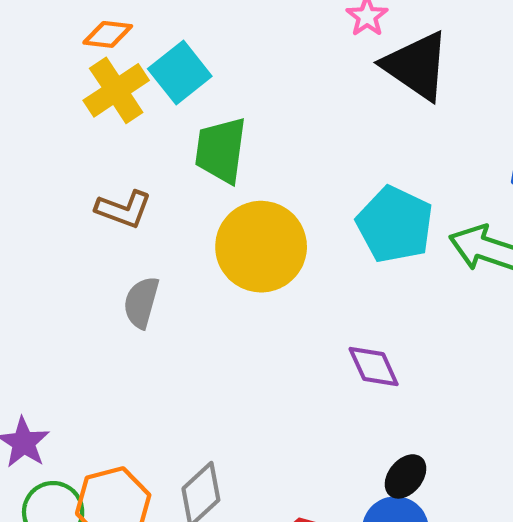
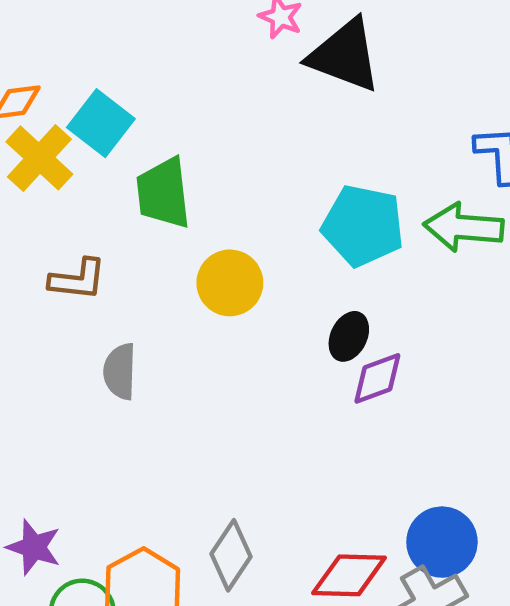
yellow circle: (261, 247) -> (230, 283), size x0.7
purple diamond: (374, 367) -> (377, 378), turned -72
black ellipse: (406, 476) -> (349, 336), moved

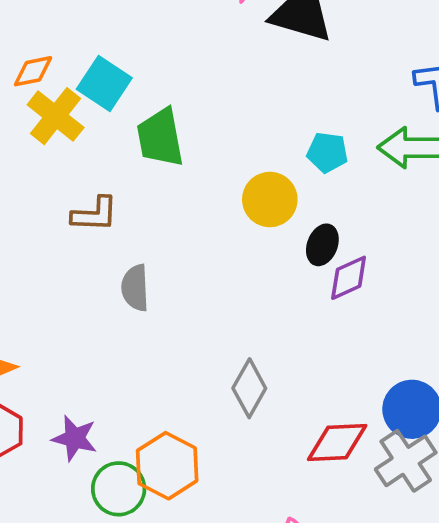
cyan pentagon: (363, 226) -> (327, 152), size x0.6
yellow circle: (230, 283) -> (270, 200), moved
gray diamond: (231, 555) -> (249, 388), moved

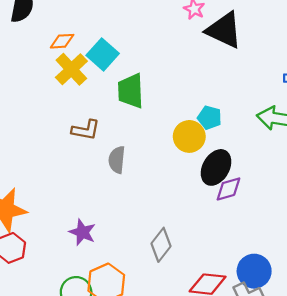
cyan pentagon: (327, 152) -> (210, 118), moved
black ellipse: (322, 245) -> (216, 167), size x1.5
gray semicircle: (135, 288) -> (117, 160), moved
purple star: (75, 438) -> (82, 232), moved

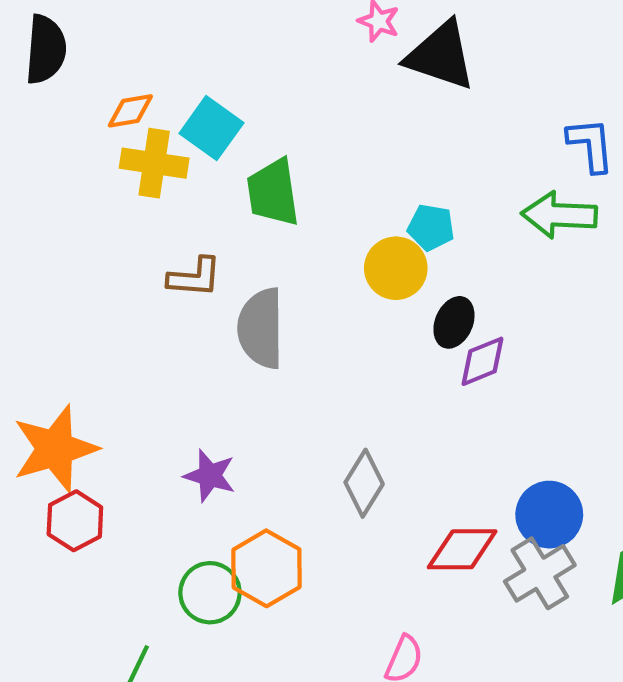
yellow cross: (71, 69) -> (154, 163), turned -32
gray semicircle: (117, 160) -> (261, 328), size x1.5
black ellipse: (216, 167) -> (454, 322), size x0.7

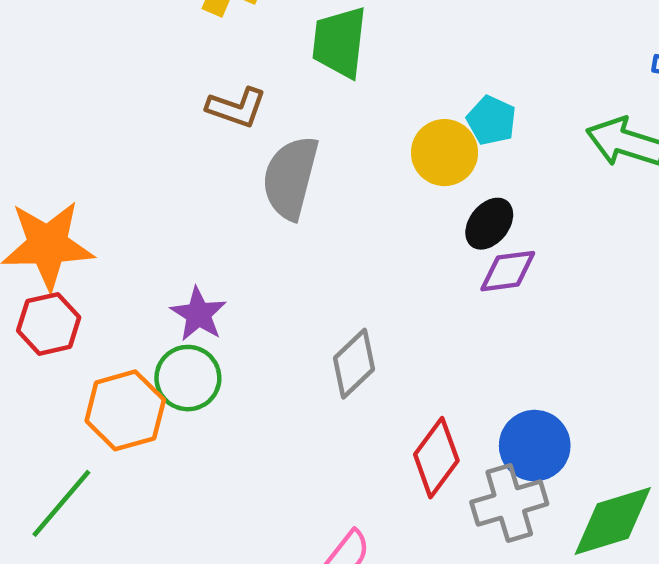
red diamond: (462, 549) -> (436, 458), turned -68
orange hexagon: (266, 568) -> (125, 410), moved
green circle: (210, 593) -> (188, 378), moved

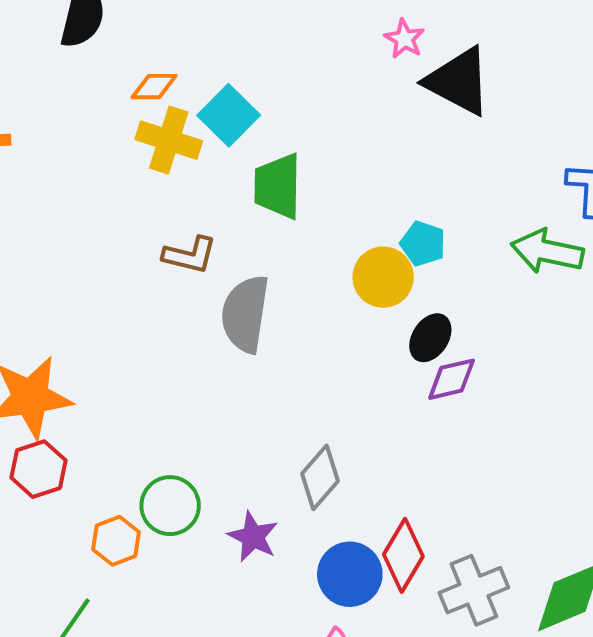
purple star: (198, 314) -> (253, 537), moved
orange hexagon: (125, 410) -> (116, 541), size x0.7
blue circle: (535, 446) -> (350, 574), moved

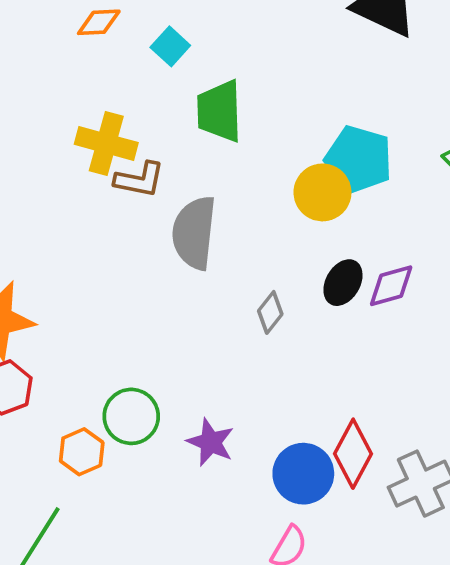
cyan square: (229, 115) -> (170, 46), size x0.7
yellow cross: (169, 140) -> (106, 143), moved
cyan pentagon: (423, 244) -> (359, 159), size x1.6
black ellipse: (430, 338) -> (343, 283), moved
gray diamond: (320, 477) -> (270, 312), moved, size x0.7

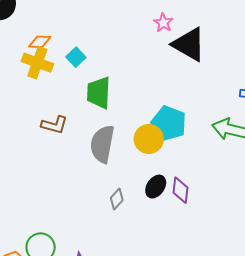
yellow cross: (106, 143) -> (37, 63), moved
gray semicircle: (194, 233) -> (102, 144), moved
purple diamond: (391, 286) -> (181, 190), turned -72

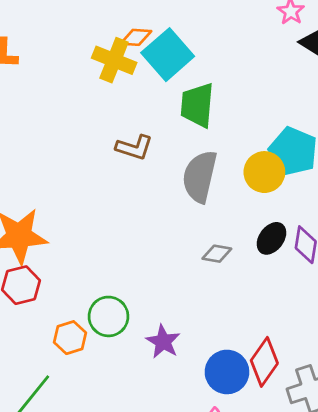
orange diamond: (40, 42) -> (136, 37), moved
cyan square: (76, 57) -> (168, 55), size x1.8
gray diamond: (117, 199) -> (217, 254), turned 55

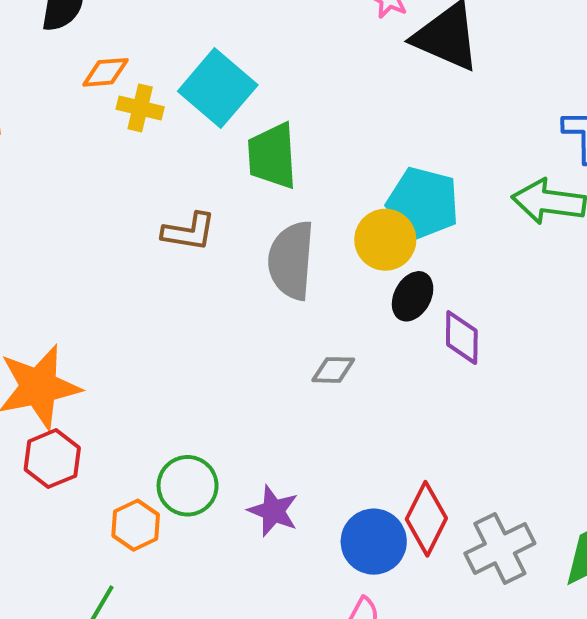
orange diamond: (136, 37) -> (106, 72), moved
yellow cross: (114, 60) -> (140, 108), size x0.7
black ellipse: (271, 238) -> (413, 296), moved

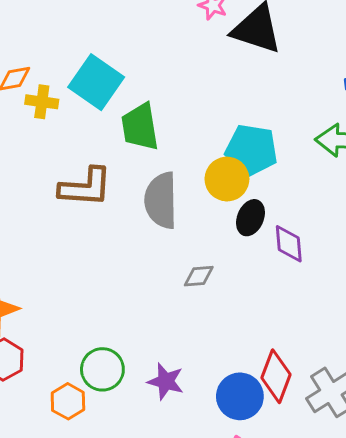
brown L-shape: (189, 232) -> (86, 187), size x1.4

